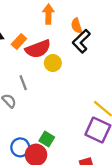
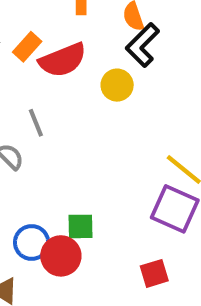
yellow circle: (53, 63) -> (117, 85), moved
green square: (47, 139) -> (81, 226), turned -32

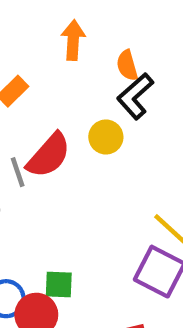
red semicircle: (63, 60) -> (49, 155), moved, turned -30

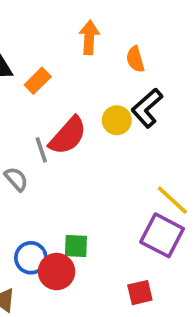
black L-shape: (135, 96) -> (147, 108), moved

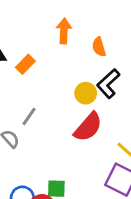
red semicircle: (68, 136) -> (88, 127), moved
gray line: (41, 150) -> (29, 116), turned 54

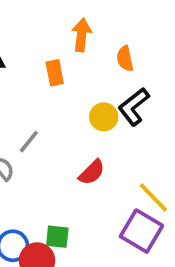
orange rectangle: (25, 64) -> (55, 73), moved, turned -60
red semicircle: (88, 127) -> (92, 172), moved, size x0.7

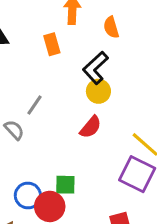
black L-shape: (134, 107) -> (95, 68), moved
yellow circle: (104, 117) -> (98, 91), moved

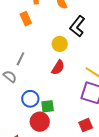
black L-shape: (95, 68) -> (77, 26), moved
blue circle: (28, 195) -> (30, 99), moved

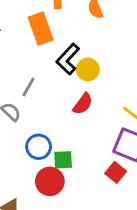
orange rectangle: (26, 19) -> (41, 28), size x1.5
black L-shape: (77, 26) -> (68, 59), moved
red square: (86, 125) -> (116, 172), moved, turned -32

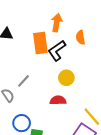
black L-shape: (68, 59) -> (57, 51), moved
red semicircle: (83, 104) -> (58, 100), turned -140

